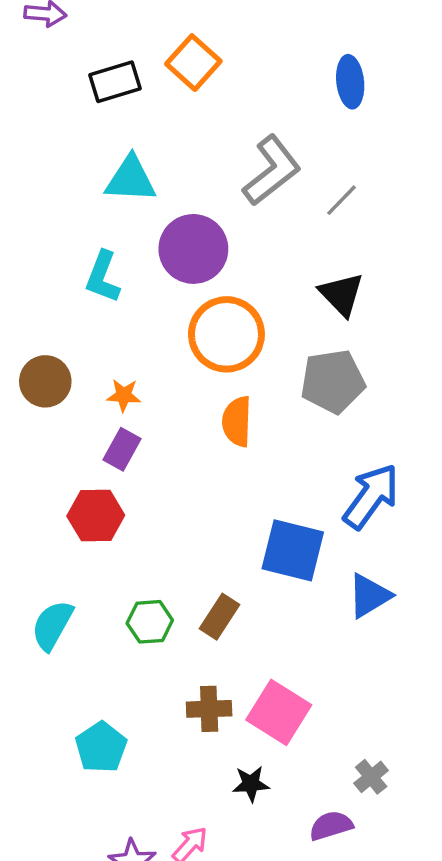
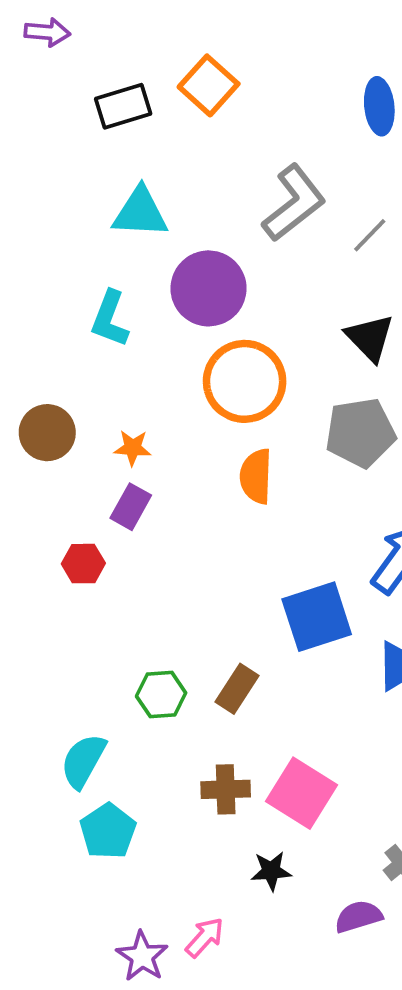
red hexagon: (96, 516) -> (83, 564), moved, size x0.7
blue square: (293, 550) -> (317, 617), turned -32
cyan semicircle: (52, 625) -> (83, 761), moved

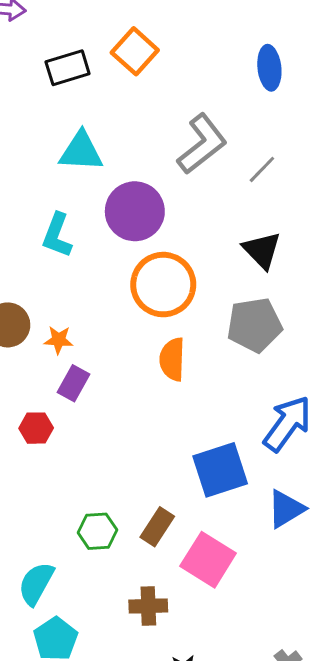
orange star: (133, 448) -> (59, 340), moved
pink square: (301, 793) -> (208, 560), moved

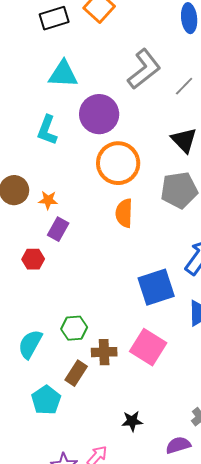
brown rectangle: (157, 527) -> (76, 373), moved
cyan semicircle: (36, 584) -> (30, 344), moved
brown cross: (148, 606) -> (104, 352), moved

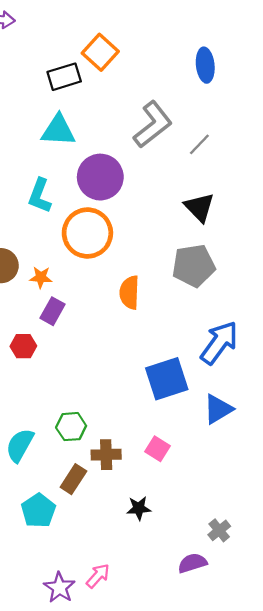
black rectangle: (54, 18) -> (64, 77), moved
orange circle: (118, 163) -> (87, 233), moved
pink square: (148, 347) -> (157, 449), size x0.6
black star: (132, 421) -> (139, 508), moved

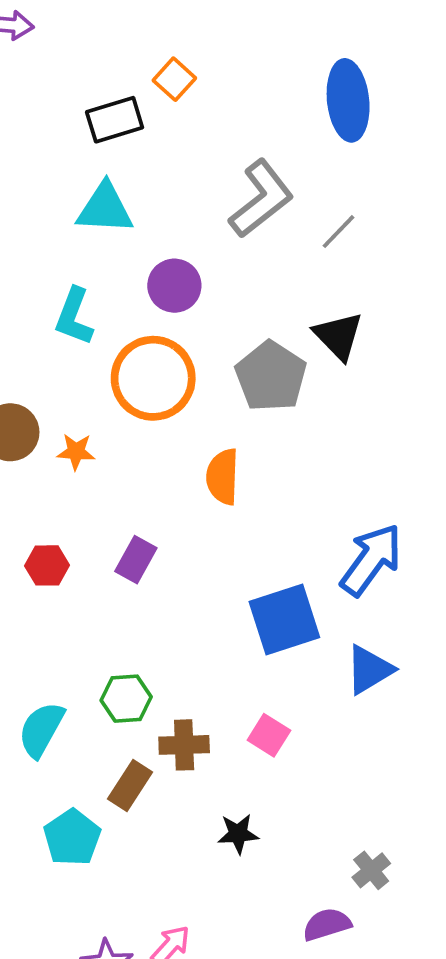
orange square: (100, 52) -> (174, 79), size x0.7
blue ellipse: (205, 65) -> (348, 100), size x1.4
purple circle: (100, 177) -> (174, 286), size x0.7
gray pentagon: (194, 266) -> (271, 376), moved, turned -30
purple rectangle: (52, 311) -> (136, 560), moved

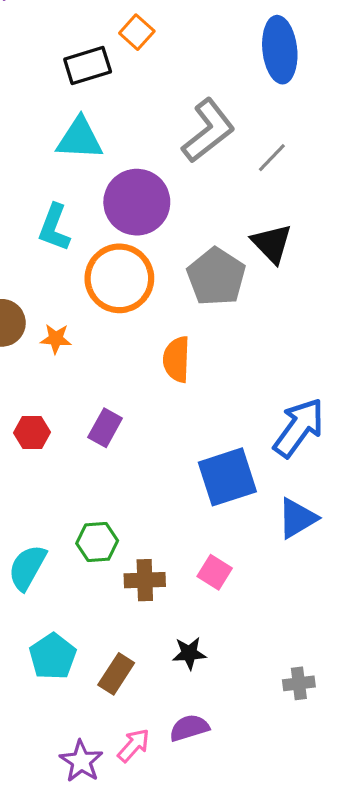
purple circle: (174, 286) -> (137, 202), size x1.5
brown rectangle: (130, 785) -> (116, 674), moved
gray cross: (371, 870) -> (299, 683), turned 32
purple semicircle: (327, 924) -> (189, 728), moved

